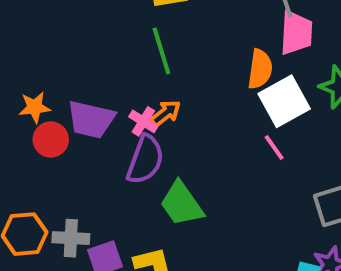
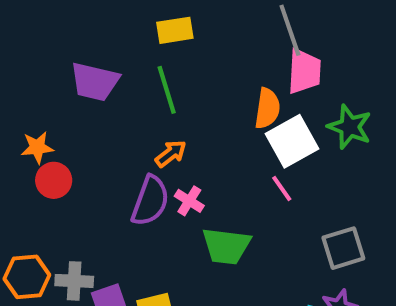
purple trapezoid: (91, 119) -> (95, 82), moved
pink cross: (143, 121) -> (189, 201), moved
green trapezoid: (182, 204) -> (226, 246), moved, turned -48

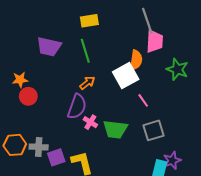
white square: (292, 141) -> (126, 76), moved
pink cross: (189, 201) -> (90, 122), moved
gray square: (343, 248) -> (154, 130), moved

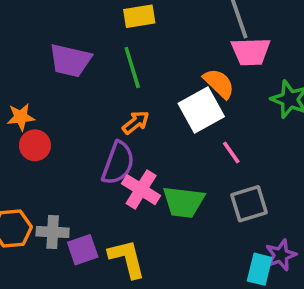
pink trapezoid: (155, 41) -> (251, 52), turned 85
orange semicircle: (136, 60) -> (219, 83), turned -54
pink cross: (90, 122) -> (141, 190), size x1.5

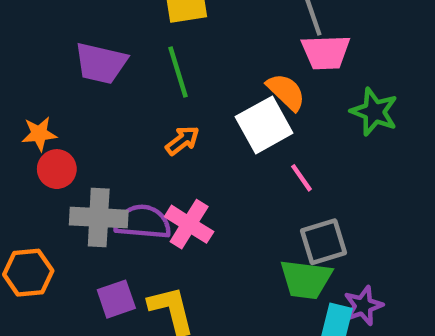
purple semicircle: (118, 163) -> (143, 222), moved, turned -105
green trapezoid: (184, 202) -> (306, 279), moved
gray cross: (53, 232) -> (99, 218), moved, size x1.4

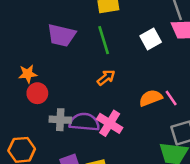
orange semicircle: (286, 92) -> (151, 98), moved, turned -65
white square: (264, 125) -> (151, 39), moved, size x0.7
gray cross: (99, 218) -> (60, 120), size x0.7

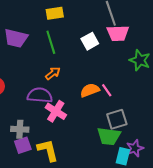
gray cross: (60, 120) -> (20, 129), moved
purple semicircle: (84, 122) -> (40, 95), moved

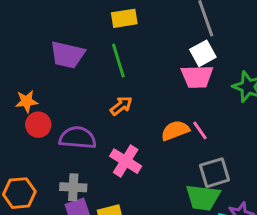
pink trapezoid: (118, 33) -> (197, 77), moved
white square: (90, 41) -> (203, 53), moved
purple semicircle: (40, 95) -> (78, 138), moved

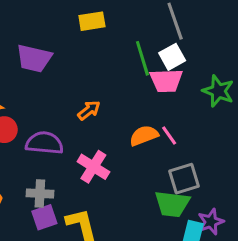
green line: (118, 61) -> (142, 58), moved

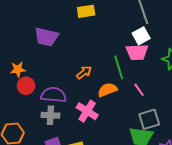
green line: (142, 58) -> (119, 67), moved
orange semicircle: (144, 136) -> (107, 90), moved
gray cross: (40, 194) -> (50, 115), moved

